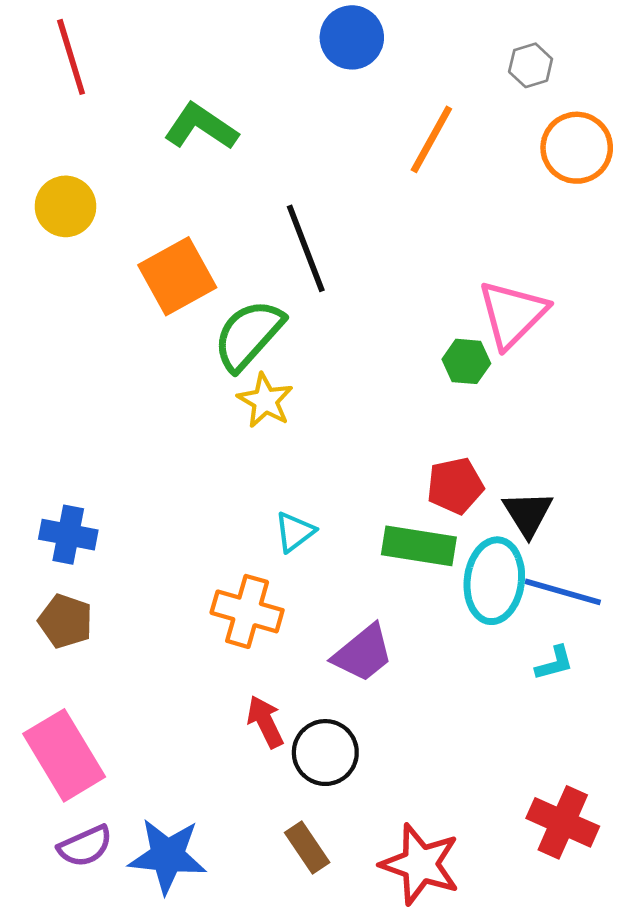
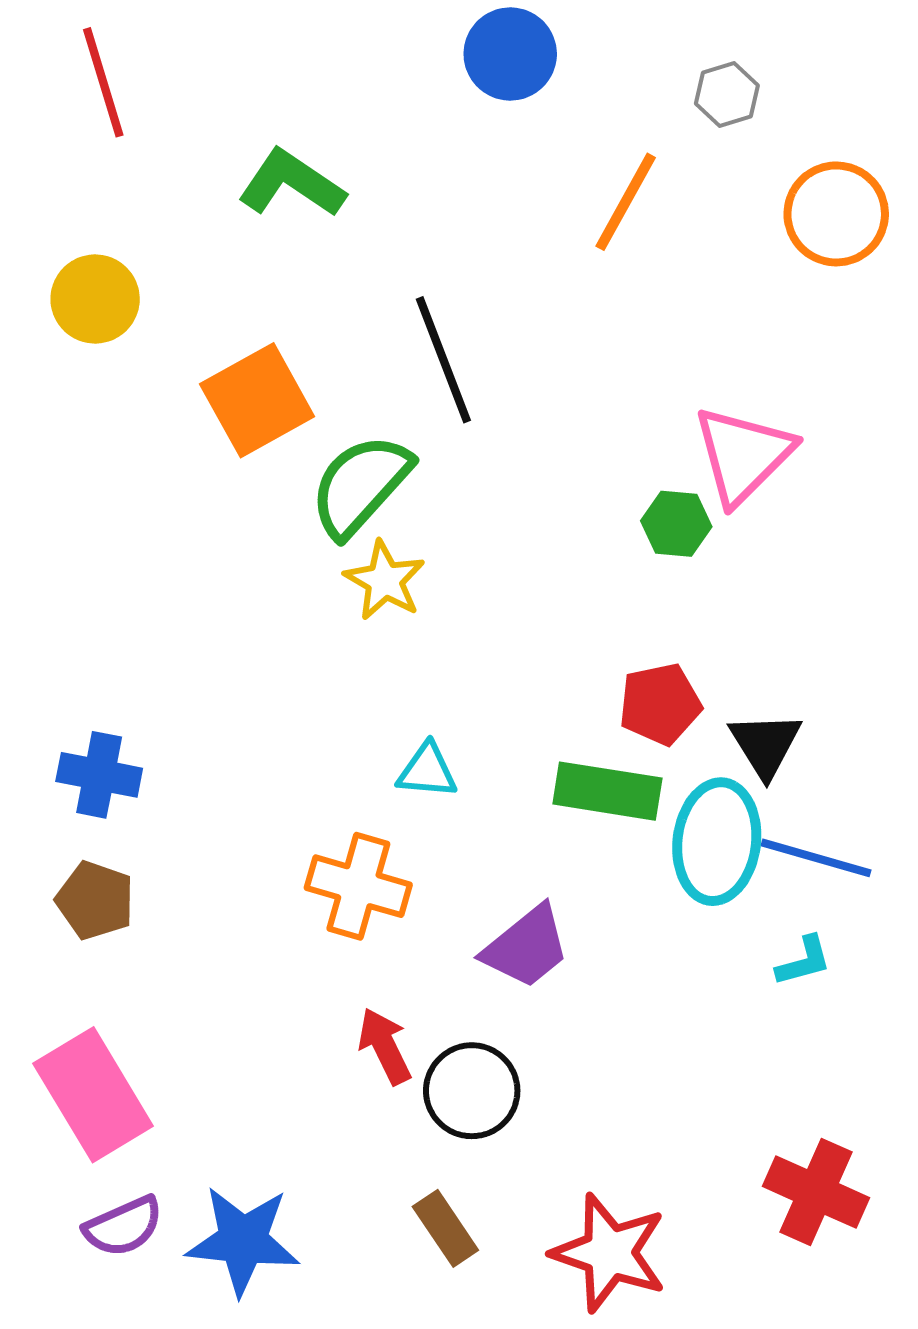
gray hexagon: (531, 65) -> (727, 94), moved
cyan triangle: (295, 532) -> (427, 771), turned 42

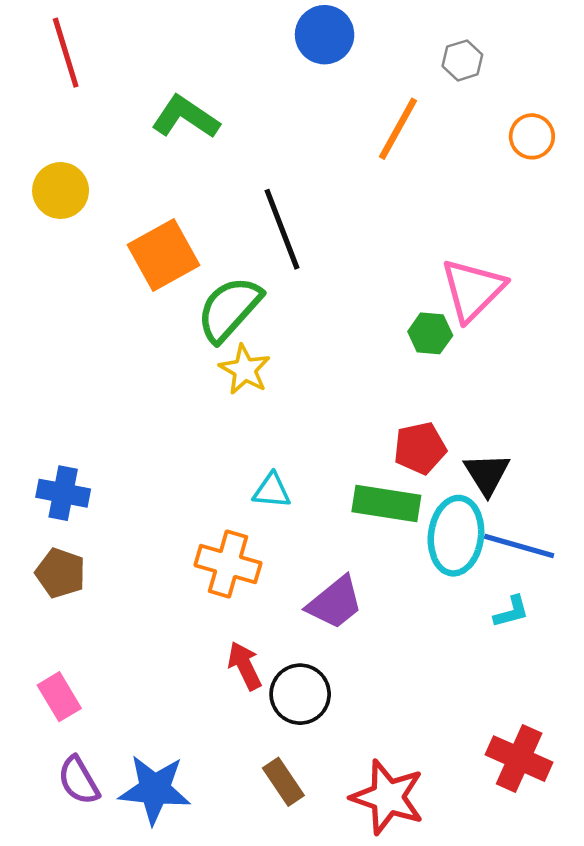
orange circle: (836, 214) -> (532, 136), size x0.7
pink rectangle: (93, 1095) -> (59, 697), size x0.6
purple semicircle: (123, 1226) -> (79, 780), turned 84

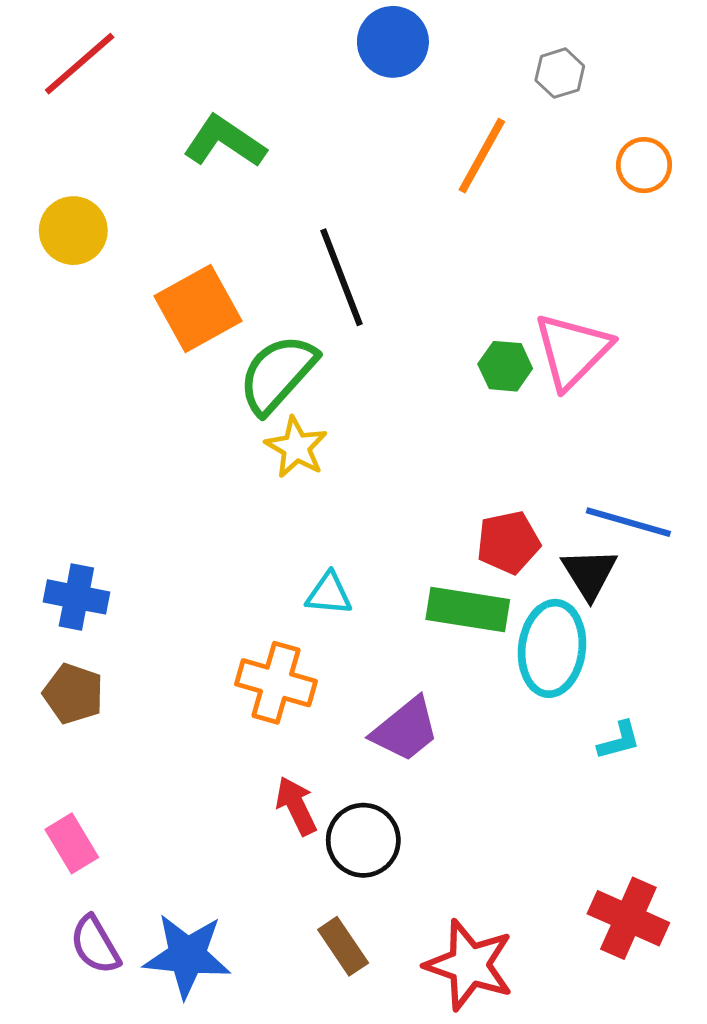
red line: (66, 53) -> (80, 64), turned 66
green hexagon: (430, 333) -> (505, 366), moved
blue line: (519, 546) -> (628, 522), moved

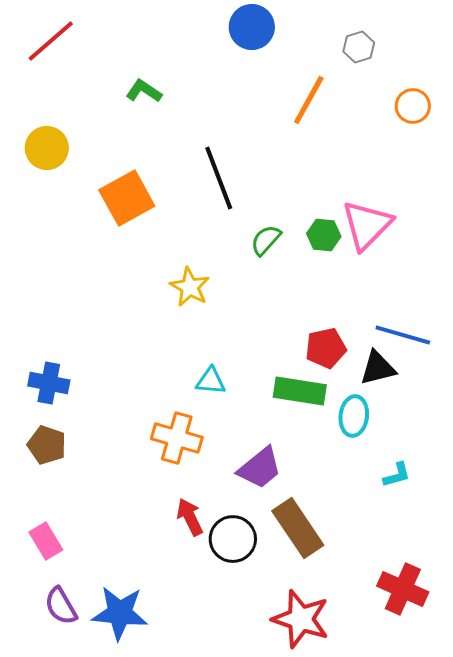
green L-shape: (225, 142) -> (144, 91), size x0.7
green semicircle: (278, 374) -> (266, 240), moved, size x0.6
black triangle: (589, 574) -> (378, 368), turned 48
cyan ellipse: (552, 648) -> (354, 416), size x0.7
brown rectangle: (343, 946) -> (298, 528), moved, size x1.6

